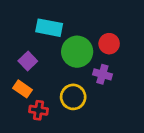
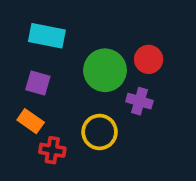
cyan rectangle: (49, 28) -> (47, 36), moved
purple square: (28, 61) -> (38, 83), turned -30

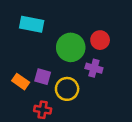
purple square: (38, 83) -> (43, 77), moved
red cross: (52, 150) -> (43, 110), moved

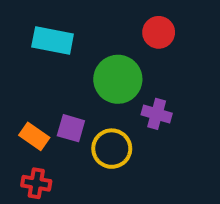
red circle: (100, 40) -> (159, 32), moved
red cross: (43, 110) -> (36, 183), moved

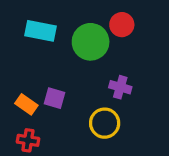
green circle: (118, 79) -> (91, 42), moved
yellow circle: (112, 149) -> (105, 123), moved

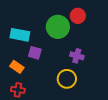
cyan rectangle: (40, 31) -> (20, 35), moved
purple square: (55, 98) -> (35, 53), moved

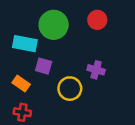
green circle: (58, 27) -> (54, 25), moved
yellow circle: (67, 79) -> (70, 89), moved

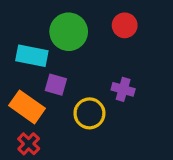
orange rectangle: (21, 84) -> (27, 107), size x1.5
red cross: (22, 112) -> (29, 144), turned 35

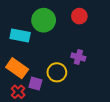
purple square: (56, 85) -> (35, 84), moved

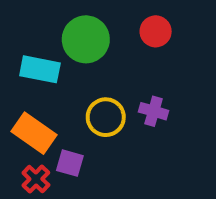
yellow circle: (57, 72) -> (106, 117), moved

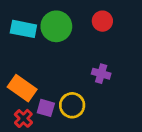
cyan rectangle: (40, 69) -> (23, 29), moved
yellow circle: (106, 117) -> (72, 105), moved

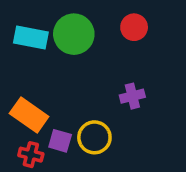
purple cross: (101, 74) -> (132, 96), turned -30
red cross: (23, 118) -> (31, 155), turned -30

